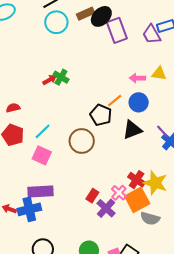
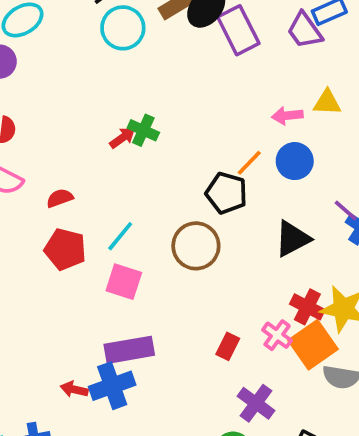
black triangle: (132, 130) -> (293, 239), moved
purple cross: (106, 208) -> (256, 403), moved

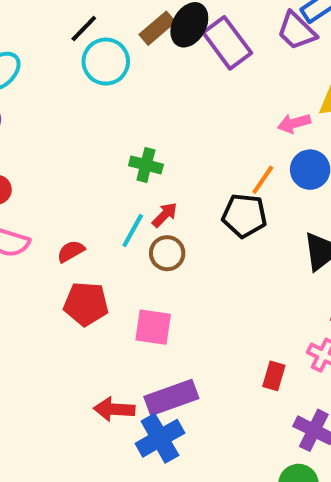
red arrow: (122, 138) -> (165, 215), moved
cyan line: (120, 236) -> (133, 231), moved
brown circle: (196, 246) -> (167, 253), moved, size x0.7
red arrow: (74, 389) -> (114, 409), moved, size x1.4

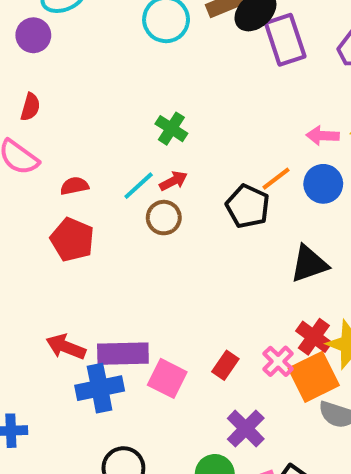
pink square: (153, 327) -> (167, 378), moved

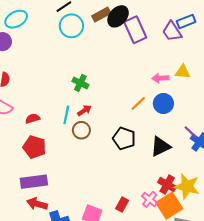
cyan line: (139, 186) -> (66, 115), turned -30
black pentagon: (248, 206) -> (124, 138), moved
purple rectangle: (123, 354) -> (34, 182), moved

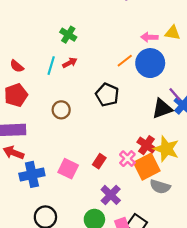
blue circle: (163, 104) -> (150, 63), size x1.4
red semicircle: (33, 119) -> (17, 66), turned -128
brown circle: (81, 130) -> (61, 110), moved
black triangle: (160, 146) -> (162, 109), moved
red pentagon: (34, 147) -> (16, 95), turned 30

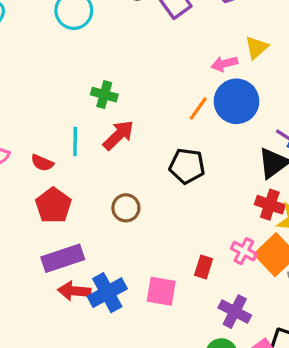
yellow triangle: (173, 33) -> (256, 48), turned -35
red arrow: (70, 63) -> (118, 135), size x1.5
cyan line: (51, 66) -> (75, 142), moved
red cross: (146, 145) -> (270, 205), moved
blue cross: (32, 174) -> (107, 293), moved

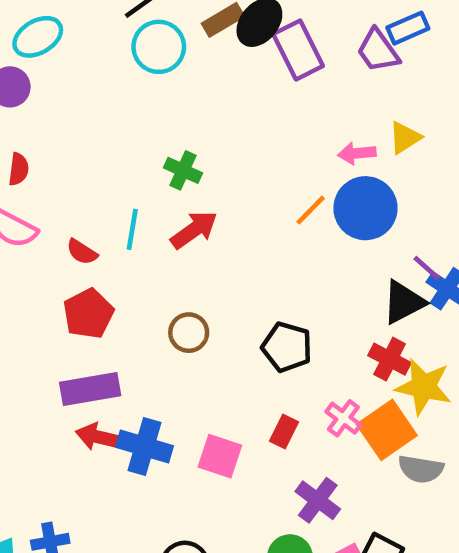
black pentagon: (187, 166) -> (287, 347), moved
blue cross: (107, 293) -> (145, 447), turned 36

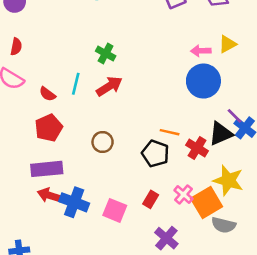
orange line: (311, 210) -> (170, 132), moved, turned 54
red cross: (390, 359) -> (197, 148), moved

